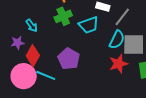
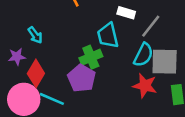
green cross: (63, 16) -> (91, 57), moved
cyan trapezoid: (89, 25) -> (108, 36), turned 95
red star: (118, 64) -> (145, 86), turned 30

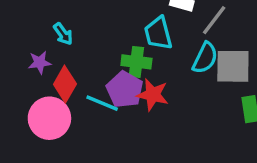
green cross: (91, 57) -> (136, 62), turned 30
red star: (145, 86) -> (153, 95), moved
cyan line: (52, 99) -> (102, 103), moved

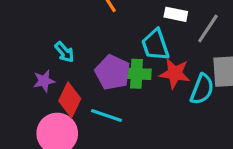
cyan semicircle: (205, 58) -> (202, 89), moved
purple pentagon: (125, 90) -> (113, 72), moved
red star: (153, 95) -> (175, 73), moved

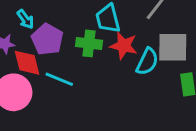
purple pentagon: (113, 72) -> (47, 39), moved
red diamond: (70, 100) -> (27, 63), turned -44

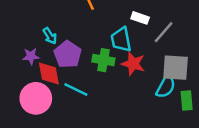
cyan semicircle: (147, 62) -> (166, 87), moved

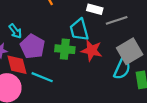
gray line: (164, 32) -> (117, 20), turned 35
gray square: (176, 68) -> (130, 51), turned -30

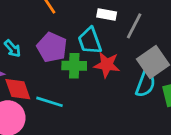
gray line: (117, 20) -> (134, 26), turned -40
purple pentagon: (32, 46) -> (52, 47), moved

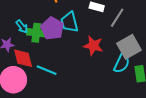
cyan trapezoid: (90, 41) -> (69, 22), moved
green cross: (74, 66) -> (36, 33), moved

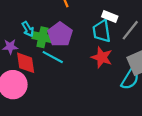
cyan trapezoid: (69, 22) -> (102, 31), moved
cyan line: (47, 70) -> (53, 57), moved

